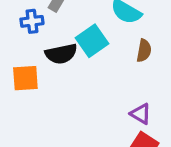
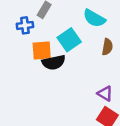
black semicircle: (61, 54) -> (54, 62), moved
orange square: (25, 78) -> (42, 50), moved

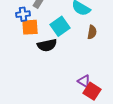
orange square: (42, 50) -> (30, 27), moved
purple triangle: (105, 93) -> (84, 81), moved

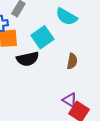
brown semicircle: (92, 32) -> (72, 61), moved

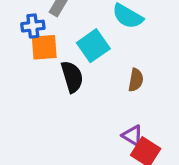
black semicircle: (28, 59) -> (72, 77), turned -95

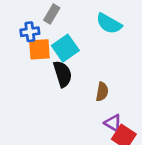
cyan square: (93, 46) -> (65, 48), moved
brown semicircle: (136, 80) -> (102, 92), moved

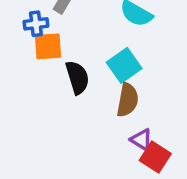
cyan square: (65, 48) -> (124, 65), moved
brown semicircle: (102, 92) -> (128, 100), size x1.4

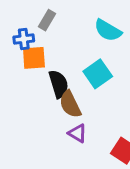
brown semicircle: (128, 100) -> (70, 104), moved, turned 144
purple triangle: (141, 140) -> (77, 133), moved

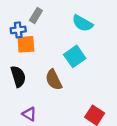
black semicircle: (59, 84) -> (18, 76), moved
purple triangle: (77, 133) -> (29, 114), moved

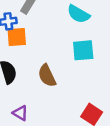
cyan square: (75, 56) -> (83, 50), moved, turned 30

